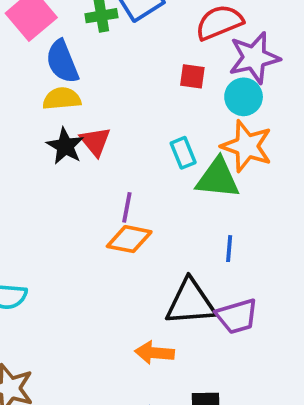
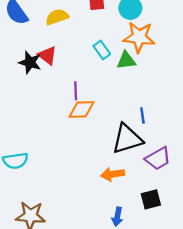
yellow semicircle: (62, 99) -> (57, 17), moved
green triangle: (218, 178) -> (126, 60), size x0.7
blue line: (229, 249) -> (142, 115), moved
purple trapezoid: (237, 316) -> (158, 158), moved

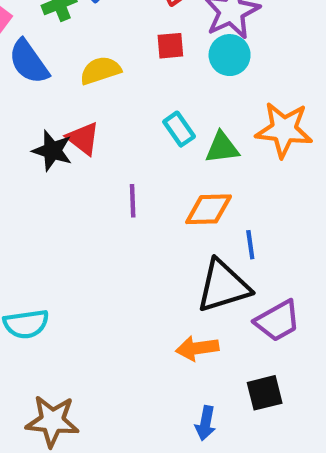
orange star: (139, 37) -> (284, 130), moved
orange diamond: (81, 109) -> (209, 209), moved

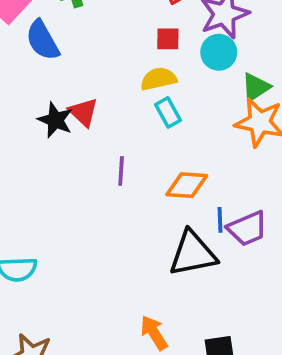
yellow semicircle: (100, 70) -> (159, 79), moved
green triangle: (222, 148) -> (256, 87), moved, turned -32
purple trapezoid: (278, 321) -> (247, 229), moved
orange arrow: (197, 348) -> (154, 333), moved, turned 60

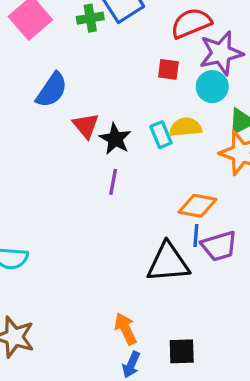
blue semicircle: (43, 40) -> (52, 90), moved, turned -123
yellow semicircle: (159, 79) -> (186, 127), moved
black star: (55, 120) -> (115, 139), moved
orange diamond: (187, 185) -> (197, 206), moved

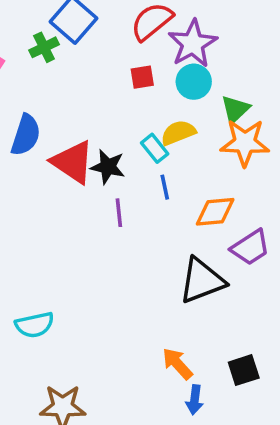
red triangle: (86, 126) -> (73, 162), size x1.5
blue line: (196, 235) -> (165, 187), moved

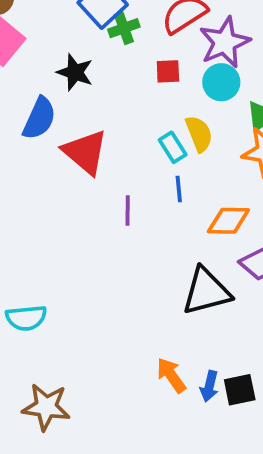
green cross: (44, 47) -> (124, 28), moved
yellow semicircle: (178, 133) -> (199, 134), turned 84
black star: (108, 167) -> (75, 72), moved
blue arrow: (195, 400) -> (209, 386), moved

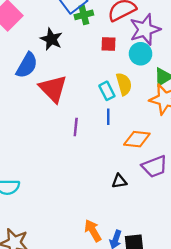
black triangle: (206, 291) -> (119, 181), size x0.5

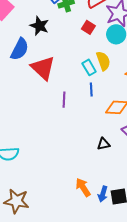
red square: (108, 44) -> (88, 27), turned 32

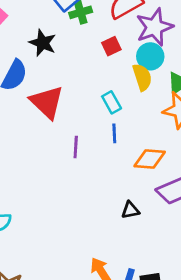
red square: (88, 27) -> (111, 46), turned 32
yellow semicircle: (103, 61) -> (142, 77), moved

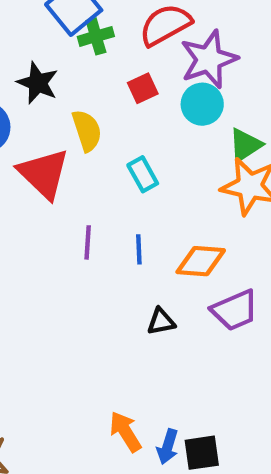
yellow semicircle: (142, 77) -> (87, 131), moved
blue line: (114, 133) -> (139, 249), moved
black triangle: (130, 210) -> (161, 322), moved

